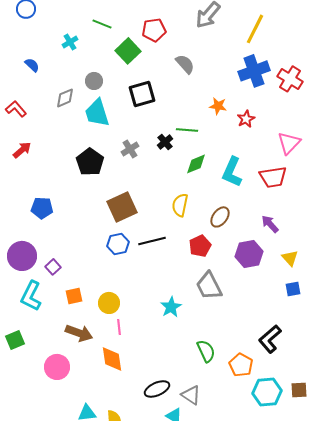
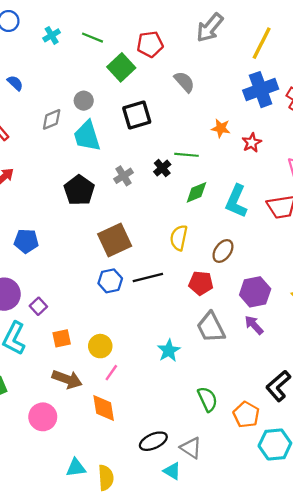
cyan cross: (70, 42) -> (52, 35), moved
purple arrow: (270, 224) -> (254, 325), moved
red pentagon: (200, 246) -> (201, 283), turned 30
pink line: (119, 327) -> (111, 373), turned 42

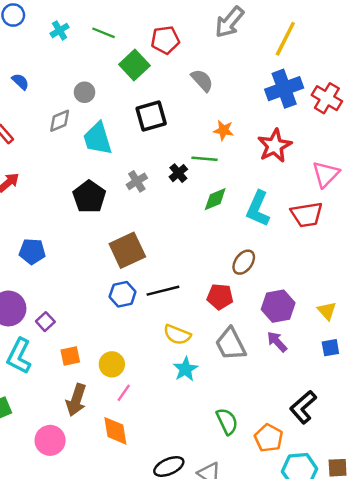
gray circle: (84, 101) -> (85, 92), moved
orange star: (221, 128) -> (224, 130), moved
red star: (252, 143) -> (275, 146), size x1.6
yellow semicircle: (179, 238) -> (177, 335), moved, turned -80
brown arrow: (67, 379) -> (76, 400), turned 88

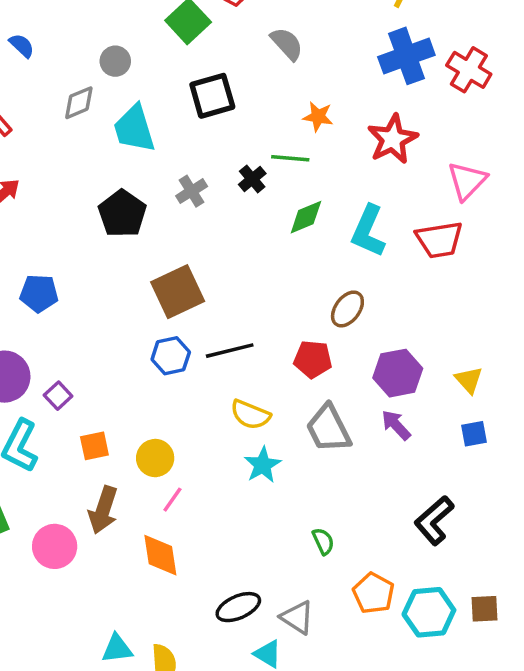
green semicircle: (227, 421) -> (323, 541), size x0.7
orange pentagon: (269, 438) -> (373, 593), moved
pink circle: (50, 440) -> (55, 546), moved

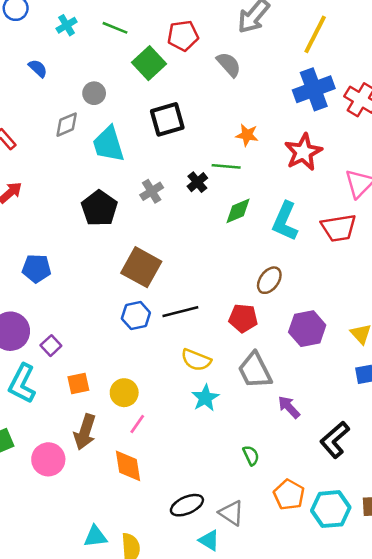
gray semicircle: (287, 44) -> (229, 64), moved
blue semicircle: (22, 46) -> (38, 68), moved
brown square: (178, 292) -> (141, 267), turned -36
purple arrow: (396, 425) -> (289, 407), moved

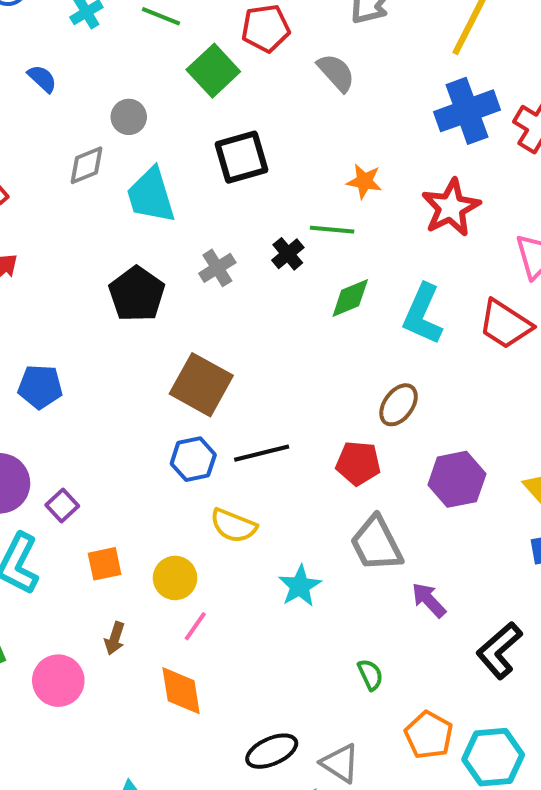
red trapezoid: (339, 228) -> (505, 324), turned 42
yellow semicircle: (196, 360) -> (233, 526), moved
brown arrow: (85, 432) -> (115, 638), size x0.6

